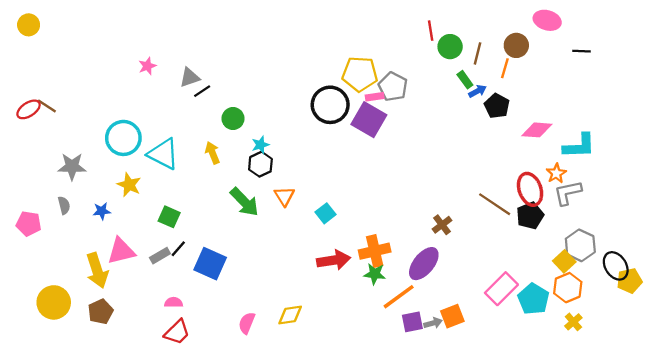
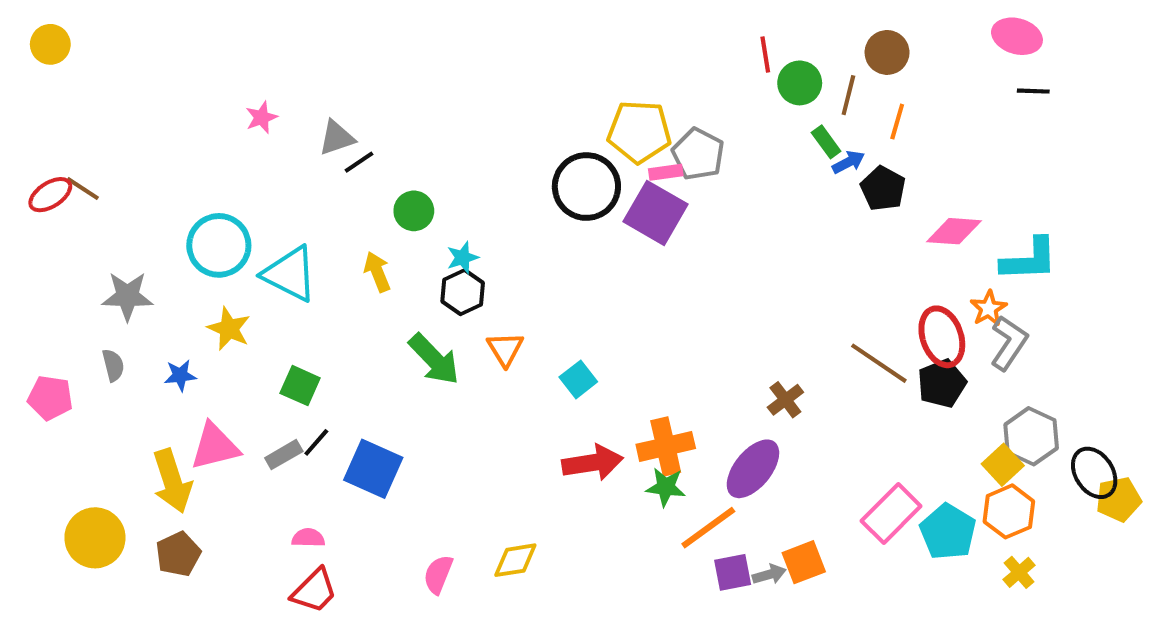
pink ellipse: (547, 20) -> (1017, 36), moved
brown circle: (516, 45) -> (887, 52), moved
gray L-shape: (568, 193) -> (1009, 343), turned 136

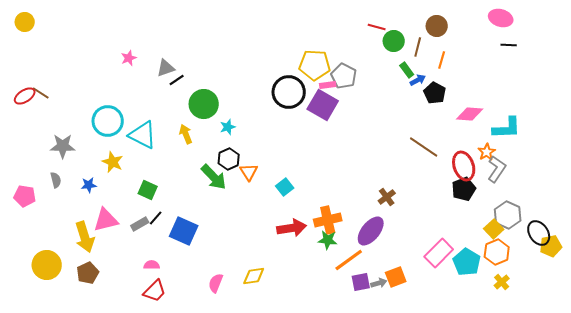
red line: (765, 54) -> (377, 27), turned -66
green circle: (414, 211) -> (204, 104), size x1.5
black hexagon: (463, 292) -> (229, 159), moved
brown line: (879, 363) -> (424, 147), moved

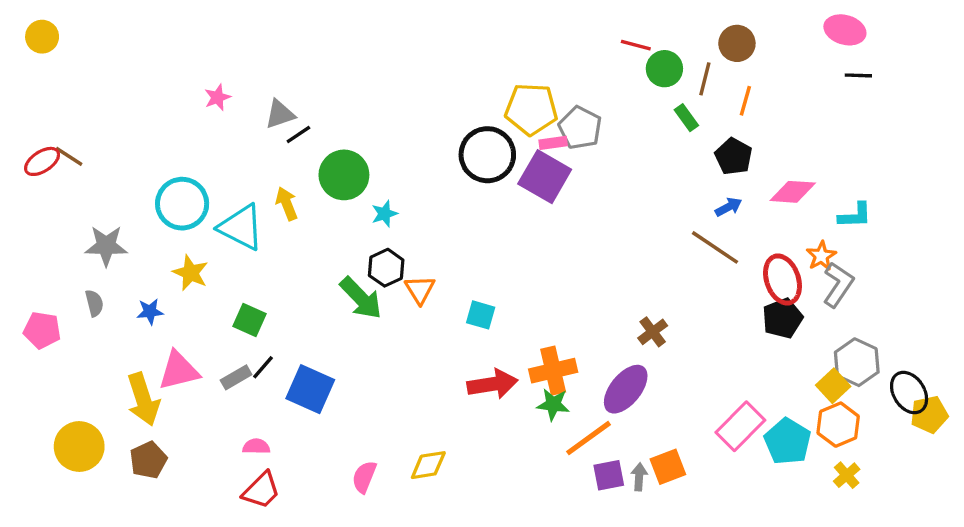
blue arrow: (418, 80) -> (729, 207), moved
cyan L-shape: (507, 128) -> (855, 215), size x0.7
yellow arrow: (186, 134) -> (287, 204), moved
cyan square: (285, 187) -> (481, 315), turned -36
gray arrow: (379, 283) -> (639, 477), turned -70

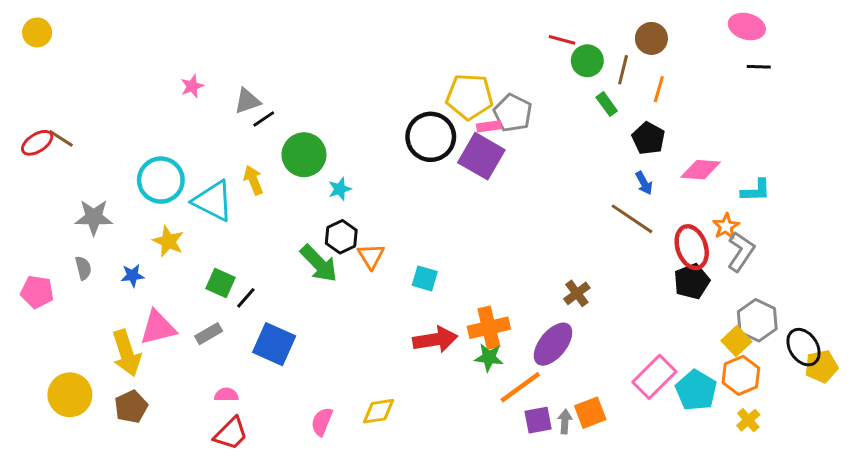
blue arrow: (729, 207) -> (644, 183), turned 90
black line: (263, 367) -> (246, 298), moved

